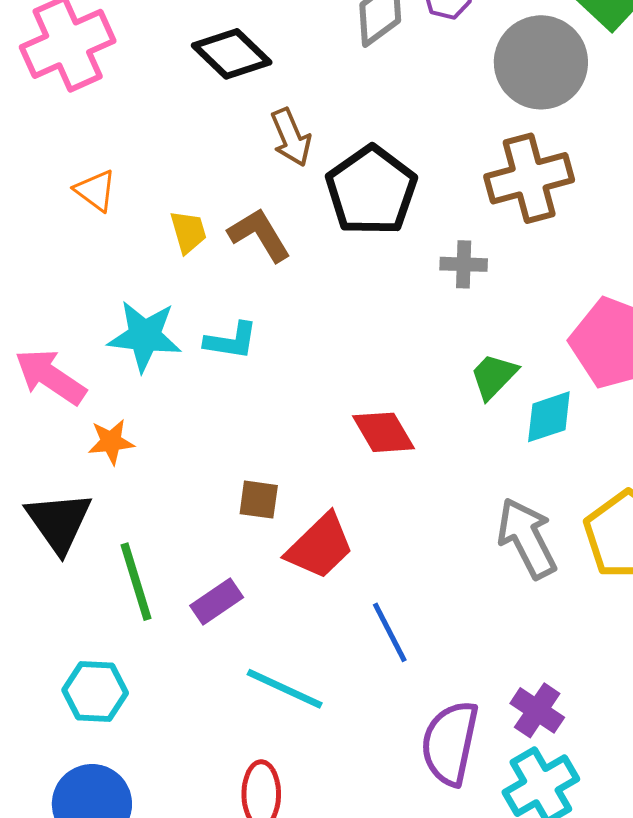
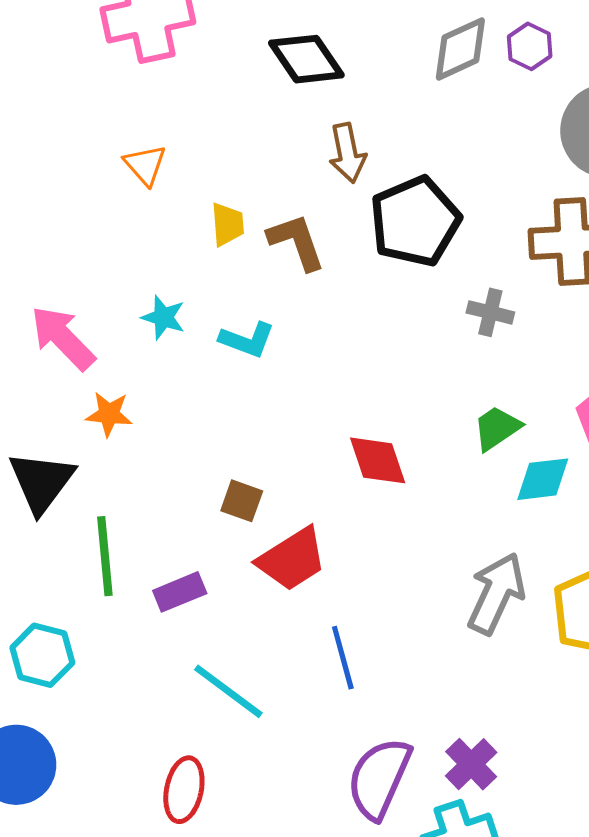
cyan star: (145, 336) -> (163, 317), size x0.6
gray arrow: (527, 538) -> (496, 593), turned 40

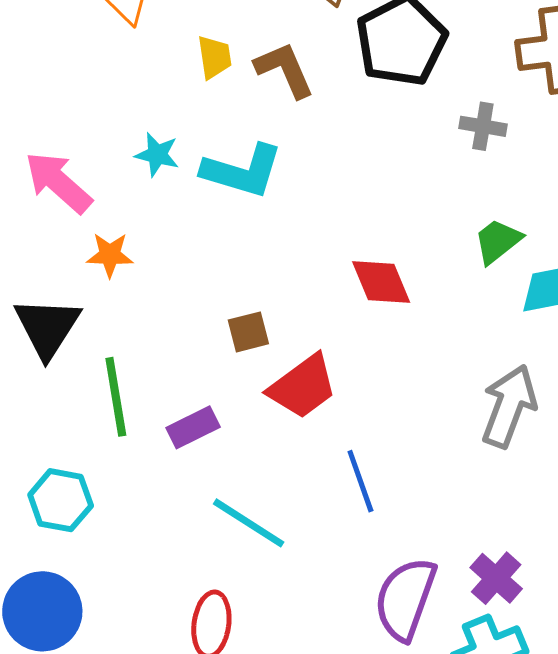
cyan L-shape: (247, 340) -> (242, 171), size x1.5
brown square: (242, 501) -> (248, 332), turned -30

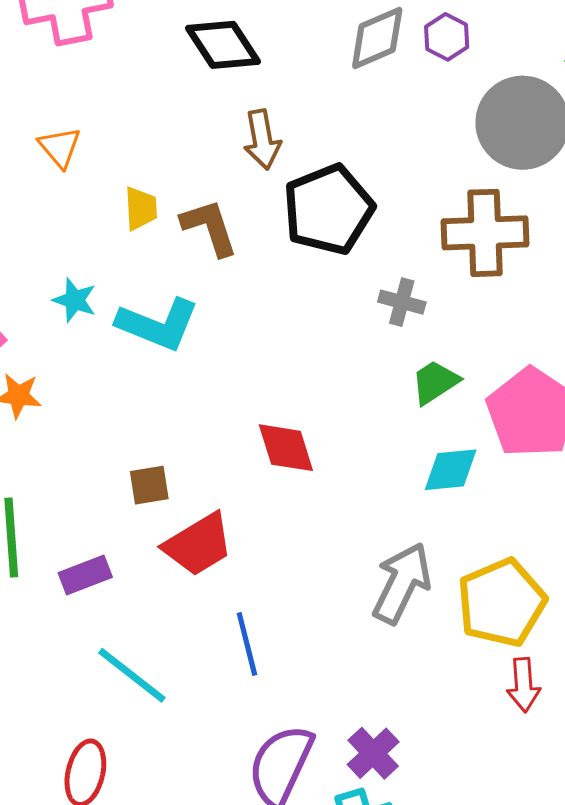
green trapezoid: (498, 241) -> (435, 382), moved

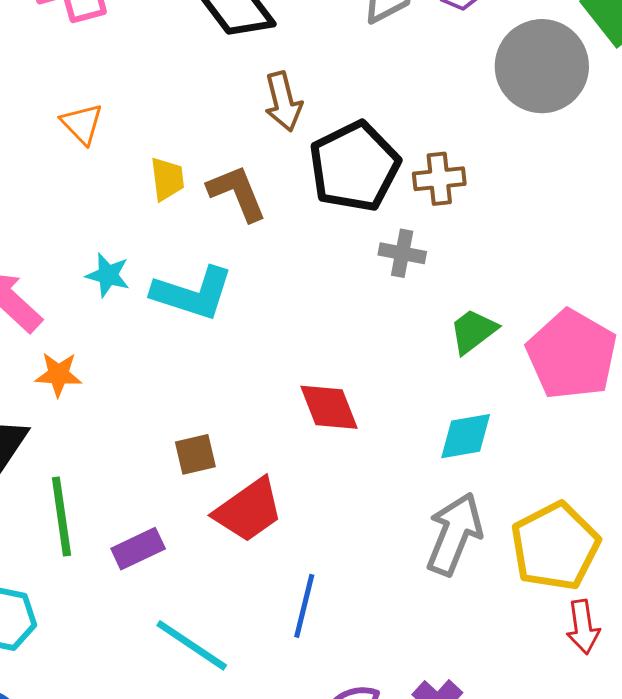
brown cross: (485, 233) -> (439, 179), moved, size x0.6
gray cross: (402, 302) -> (402, 253), moved
cyan diamond: (451, 470) -> (466, 436), moved
blue line: (247, 644) -> (304, 606), turned 32

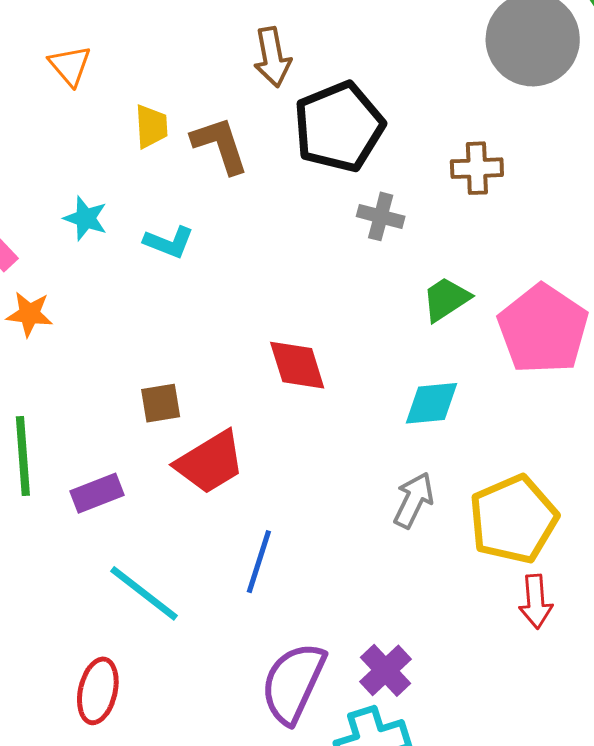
brown cross: (439, 179) -> (477, 168), moved
cyan L-shape: (193, 293) -> (169, 242), size x0.6
gray arrow: (454, 534) -> (414, 500), size x0.7

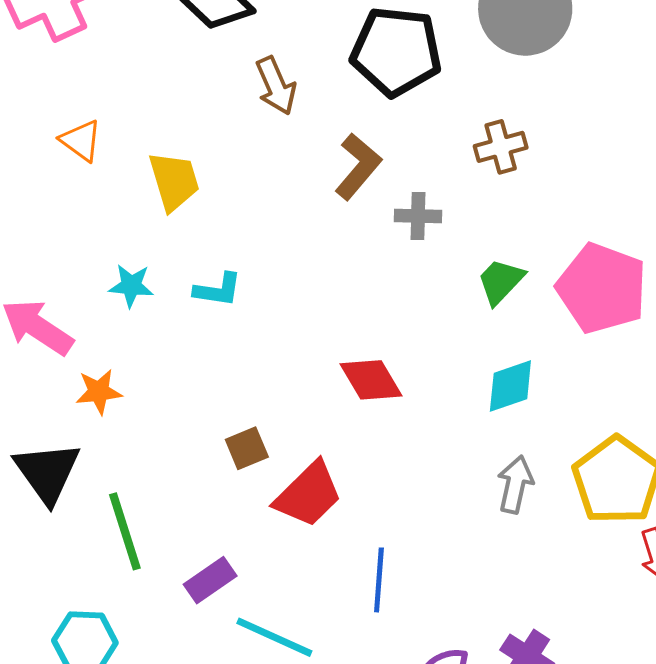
yellow trapezoid: (151, 126) -> (174, 181), size x1.4
black pentagon: (339, 127) -> (396, 51), moved, turned -30
brown L-shape: (220, 145) -> (358, 166), moved, turned 72
purple rectangle: (97, 493) -> (210, 580), moved

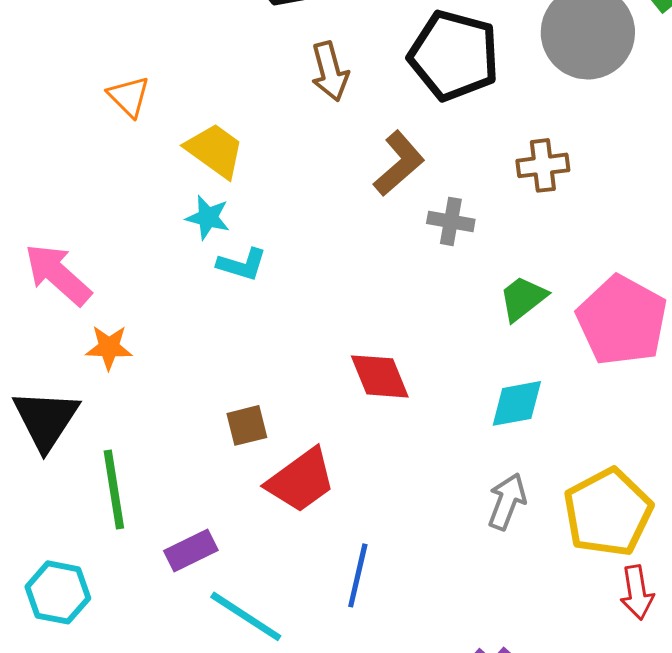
yellow trapezoid: (174, 181) -> (215, 150), turned -46
cyan star: (131, 286) -> (208, 217), moved

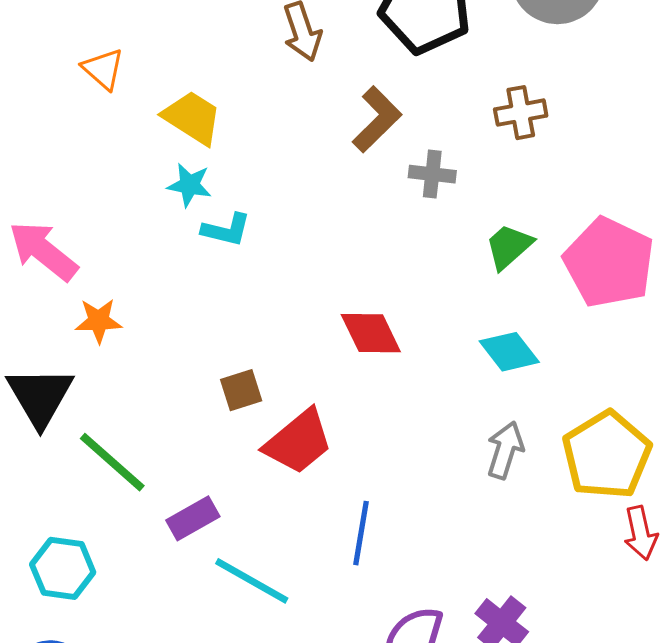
cyan diamond: (517, 403) -> (509, 352), turned 66
green line: (114, 489) -> (112, 462), turned -36

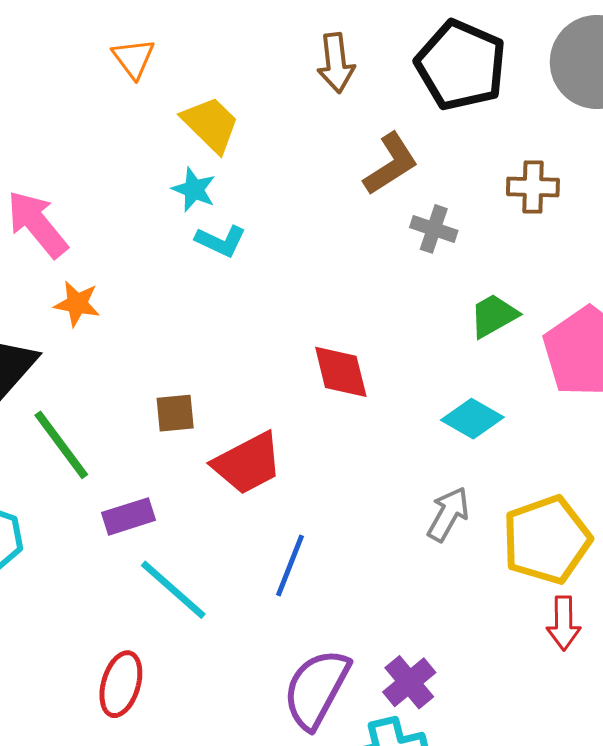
cyan diamond: (509, 352) -> (472, 419), turned -34
brown square: (241, 390) -> (175, 413), moved

